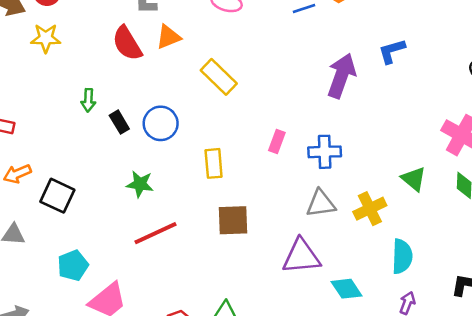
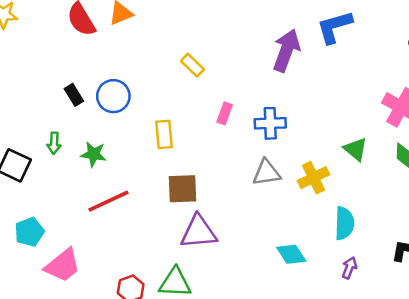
blue L-shape: (392, 51) -> (334, 27), size x1.4
yellow rectangle: (219, 77) -> (192, 65), moved, size x0.7
green arrow: (88, 100) -> (54, 143), moved
purple triangle: (301, 256) -> (199, 232), moved

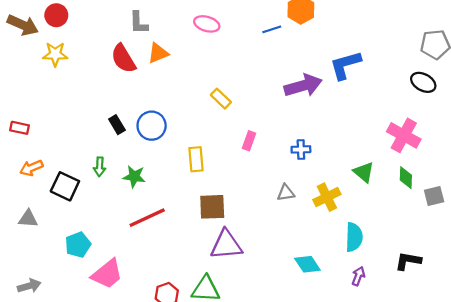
purple arrow: (286, 50) -> (303, 86), turned 54
blue cross: (270, 123) -> (301, 149), moved, size x0.7
gray triangle: (267, 173) -> (286, 193), size x0.7

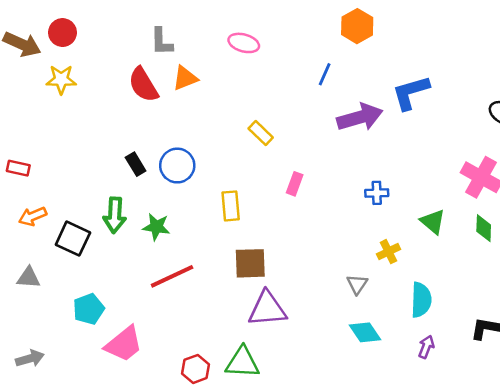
blue line: (272, 29) -> (325, 74), moved, turned -48
blue cross: (301, 149) -> (377, 193), moved
green arrow: (100, 167) -> (115, 215), size x1.5
gray triangle: (286, 193) -> (357, 284), moved, turned -48
yellow cross: (327, 197) -> (388, 252), size x0.7

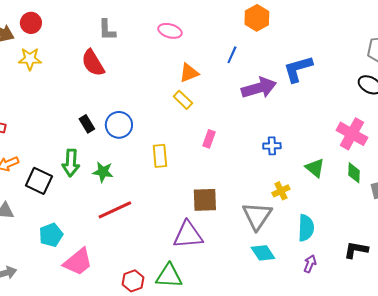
orange triangle: (185, 78) -> (189, 73), moved
brown square: (250, 263) -> (205, 200), moved
gray triangle: (357, 284) -> (257, 216), size x1.8

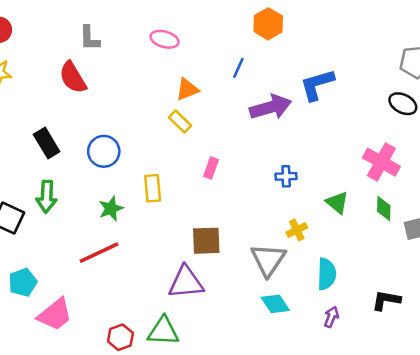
black rectangle: (87, 124) -> (47, 143), moved, size x1.4
green star: (103, 172) -> (111, 209), moved, turned -30

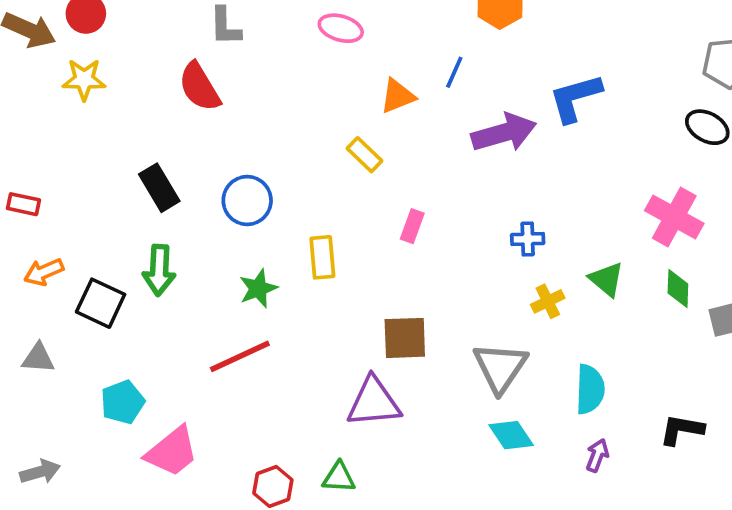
orange triangle: (187, 89) -> (397, 96), moved
yellow cross: (297, 230) -> (548, 301), moved
green triangle: (163, 331) -> (339, 477), size x0.7

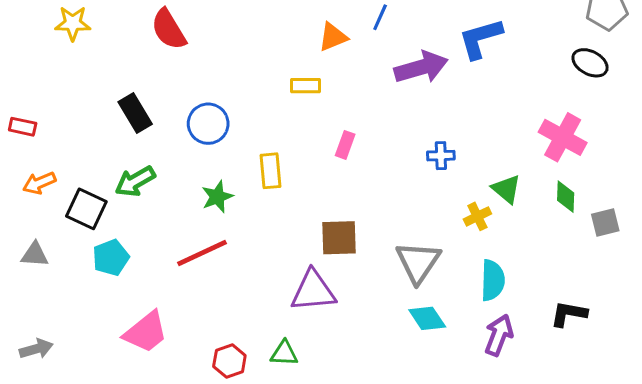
yellow rectangle: (364, 155) -> (306, 86), turned -44
green arrow: (159, 270) -> (135, 181), turned 57
yellow cross: (548, 301) -> (477, 216), moved
cyan pentagon: (123, 402) -> (111, 258), moved
purple arrow: (597, 455) -> (499, 335), size x1.5

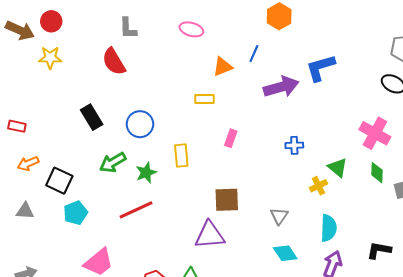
green arrow: (135, 181) -> (113, 162), moved
gray triangle: (418, 262) -> (279, 216), size x0.6

